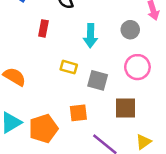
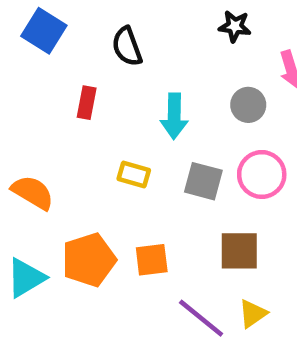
gray square: (98, 80) -> (203, 181), moved
orange pentagon: (43, 129) -> (89, 260), moved
yellow triangle: (143, 142) -> (253, 314), moved

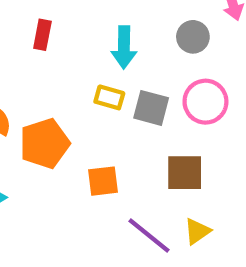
yellow rectangle: (134, 174) -> (109, 97), moved
orange pentagon: (89, 260) -> (45, 143), moved

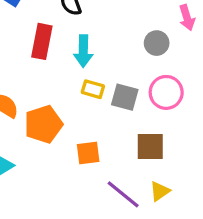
red rectangle: (42, 35) -> (42, 41), size x1.5
cyan arrow: (124, 47) -> (83, 51), moved

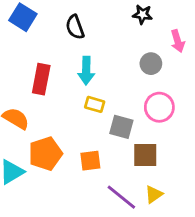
red rectangle: (42, 41) -> (41, 79), moved
gray square: (125, 97) -> (121, 127), moved
orange pentagon: (43, 124) -> (45, 154), moved

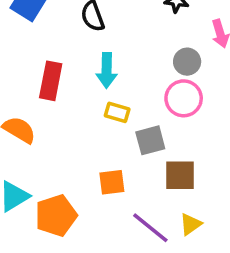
pink circle: (159, 107) -> (184, 98), moved
gray square: (121, 127) -> (150, 140), turned -30
orange pentagon: (45, 154) -> (56, 215), moved

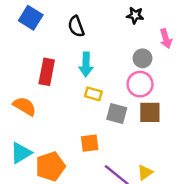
gray square: (150, 140) -> (117, 114), turned 30
brown square: (180, 175) -> (150, 112), moved

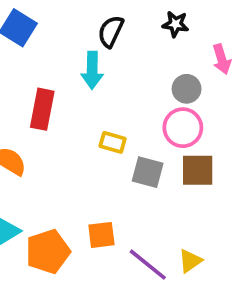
black semicircle: (76, 26) -> (111, 31), moved, turned 45
cyan arrow: (86, 64) -> (92, 70), moved
orange square: (90, 143) -> (101, 235), moved

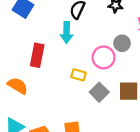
pink circle: (183, 128) -> (104, 57), moved
gray square: (148, 172) -> (99, 92), turned 30

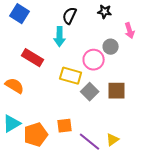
red rectangle: (37, 55) -> (33, 58), turned -70
yellow rectangle: (79, 75) -> (71, 76), size x1.5

